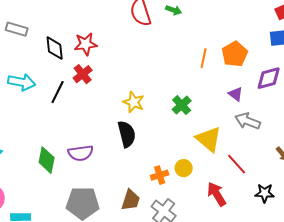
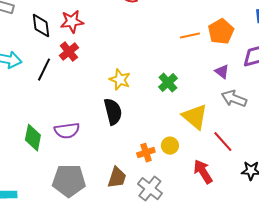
orange line: (204, 58) -> (190, 36), turned 66

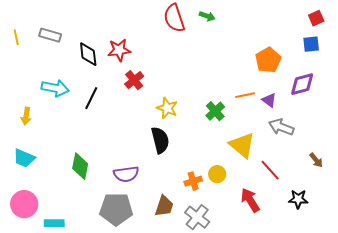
orange line: (190, 36) -> (245, 95), moved
red cross: (69, 52) -> (134, 80), moved
purple semicircle: (67, 131) -> (126, 174), moved

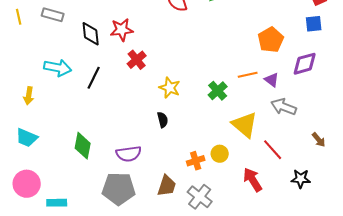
black semicircle: (160, 140) -> (163, 120), size x0.6

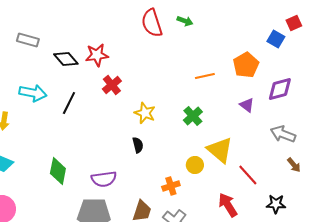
blue square: (314, 24) -> (276, 39), moved, turned 36
black diamond: (91, 34) -> (66, 59), turned -35
orange line: (248, 75) -> (205, 76), moved
gray arrow: (284, 107) -> (283, 134), moved
yellow circle: (220, 154) -> (195, 165), moved

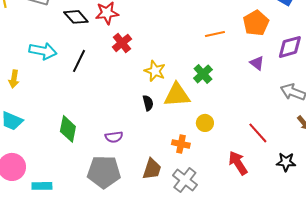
yellow triangle: (220, 150) -> (177, 95), moved, turned -44
purple semicircle: (104, 179) -> (114, 137), size x0.7
orange cross: (171, 186) -> (181, 144), turned 30

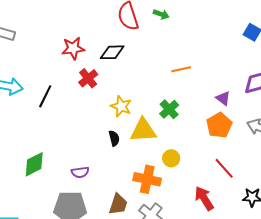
black diamond: (76, 17) -> (112, 52), moved, turned -50
orange pentagon: (256, 23) -> (219, 125), moved
green diamond: (68, 129) -> (34, 164), turned 52
orange cross: (181, 144) -> (147, 179), size x1.5

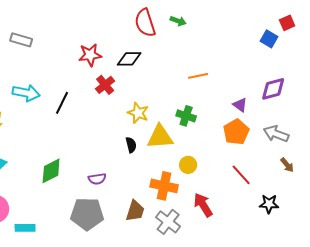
green cross: (169, 109) -> (186, 116), turned -30
red arrow: (204, 198) -> (203, 205), moved

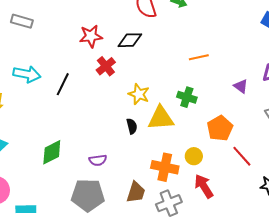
orange pentagon: (236, 132) -> (220, 128), moved
yellow circle: (188, 165) -> (194, 156), moved
gray cross: (168, 222) -> (169, 203), turned 30

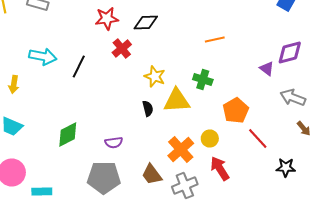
purple triangle: (241, 86) -> (267, 68), moved
orange cross: (165, 167) -> (181, 150), turned 36
brown trapezoid: (136, 192) -> (152, 174), turned 125

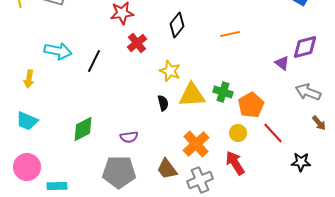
black diamond: (146, 22) -> (177, 25), moved, turned -50
green cross: (203, 80) -> (223, 92), moved
yellow circle: (210, 138) -> (238, 133), moved

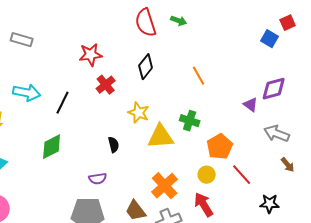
orange line: (230, 34) -> (199, 76), turned 72
green cross: (223, 92) -> (190, 121), moved
black semicircle: (163, 103) -> (114, 145), moved
green diamond: (83, 129) -> (52, 147), moved

